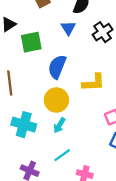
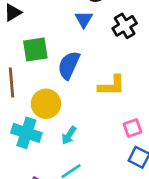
green square: (31, 42) -> (35, 50), moved
yellow circle: (56, 100) -> (46, 104), moved

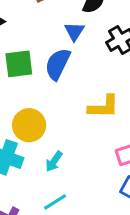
blue semicircle: (69, 65) -> (58, 64), moved

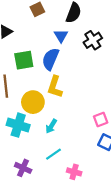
yellow L-shape: (104, 107) -> (55, 87), moved, turned 110

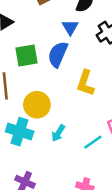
yellow L-shape: (55, 87) -> (85, 83), moved
cyan line: (53, 154) -> (93, 142), moved

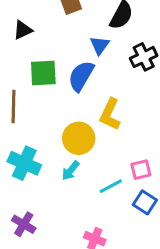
yellow circle: (37, 105) -> (79, 138), moved

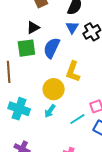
black triangle: (23, 30) -> (33, 28), moved
blue triangle: (100, 45) -> (72, 27), moved

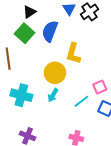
green square: (26, 48) -> (24, 33), turned -36

